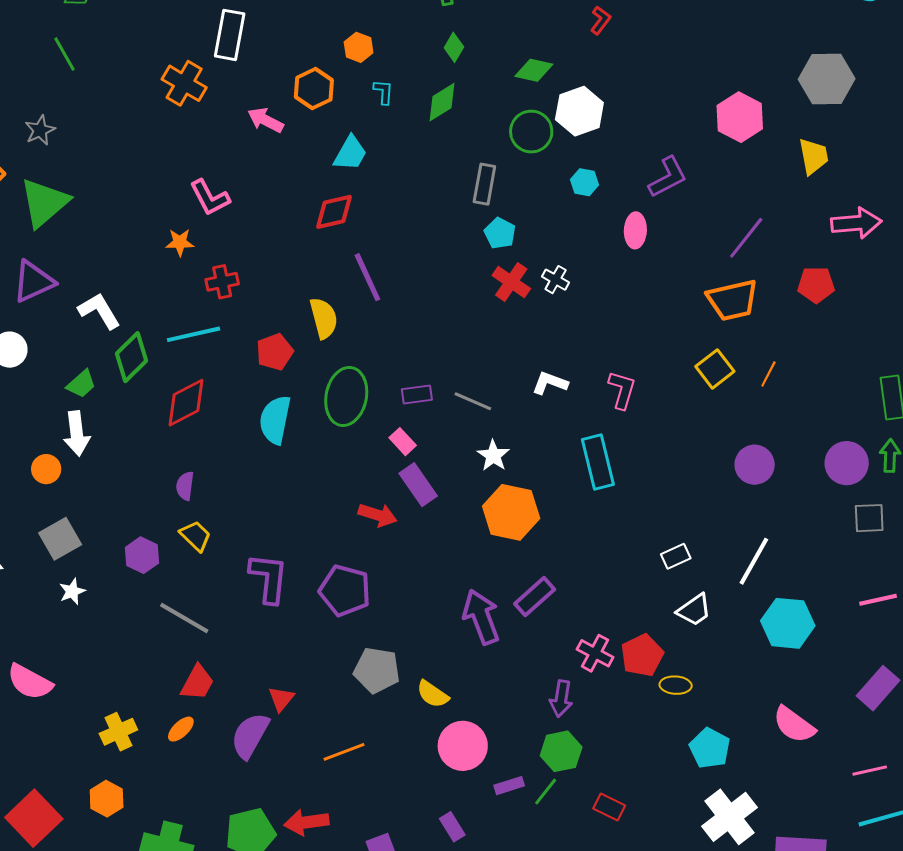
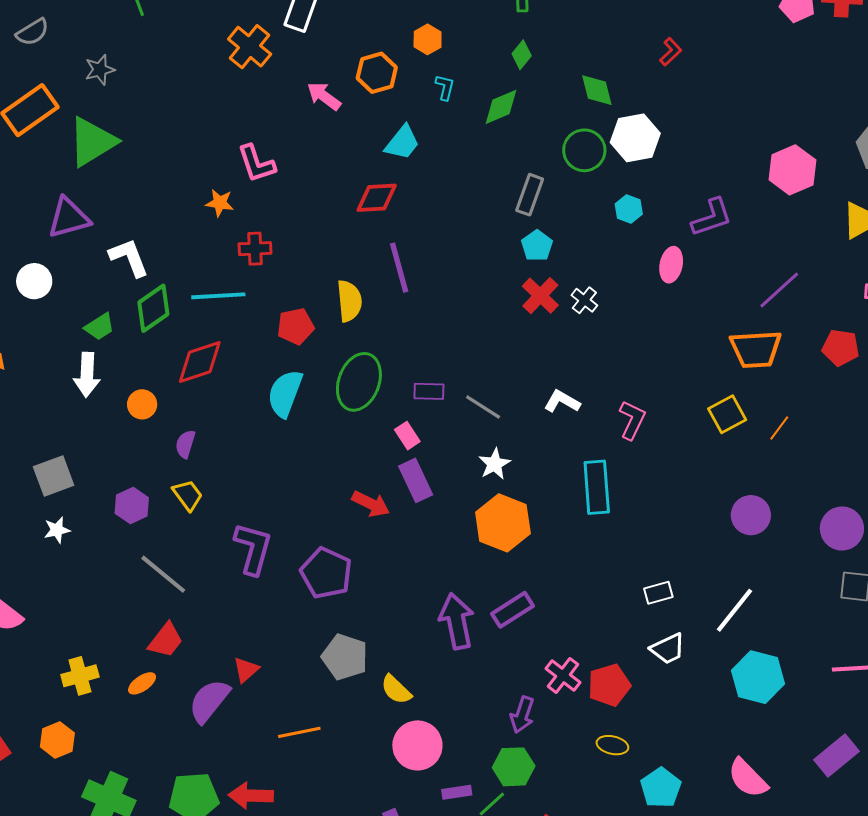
green diamond: (534, 70) -> (597, 90), turned 54
orange circle: (46, 469) -> (142, 404), moved
yellow ellipse: (676, 685) -> (612, 745), moved

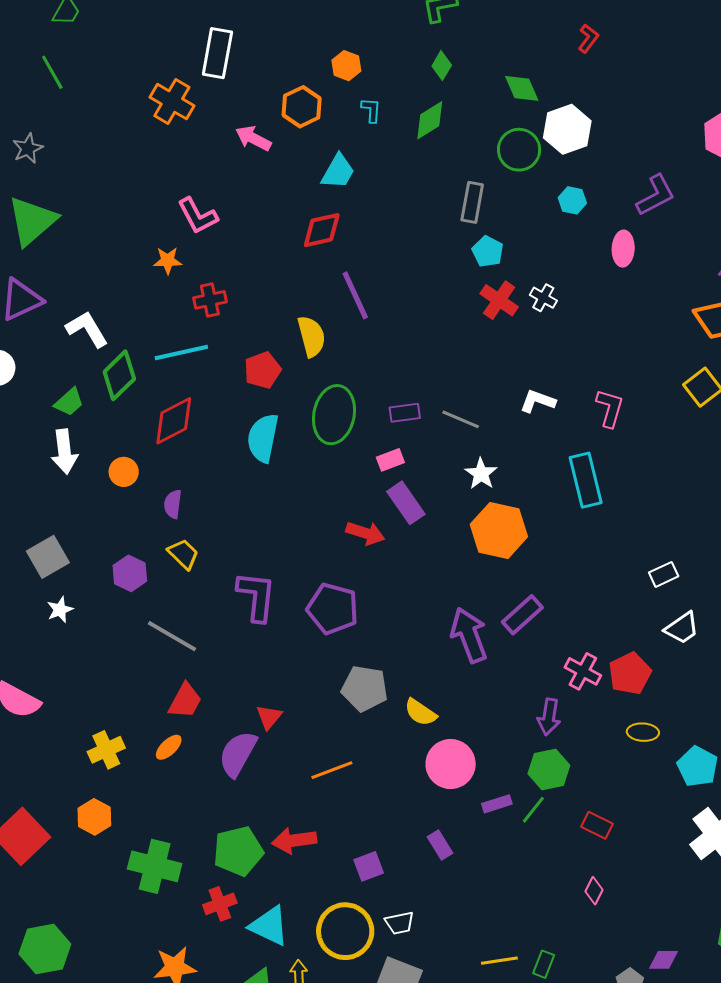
pink rectangle: (407, 436) -> (390, 460), turned -68

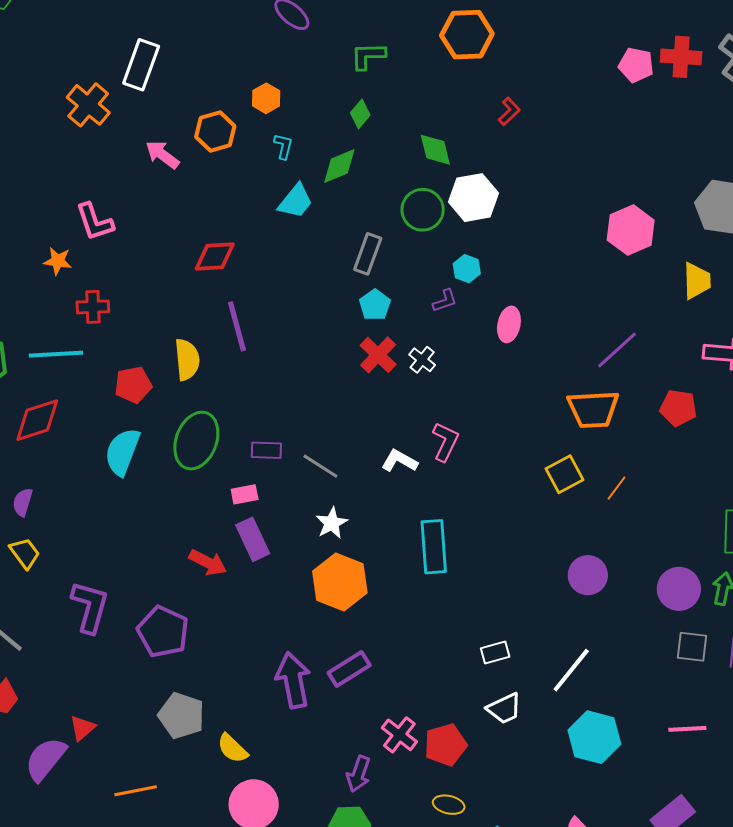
cyan trapezoid: (338, 171) -> (296, 201), moved
purple L-shape: (656, 195) -> (445, 301), moved, size x0.6
pink L-shape: (610, 408) -> (445, 442), moved

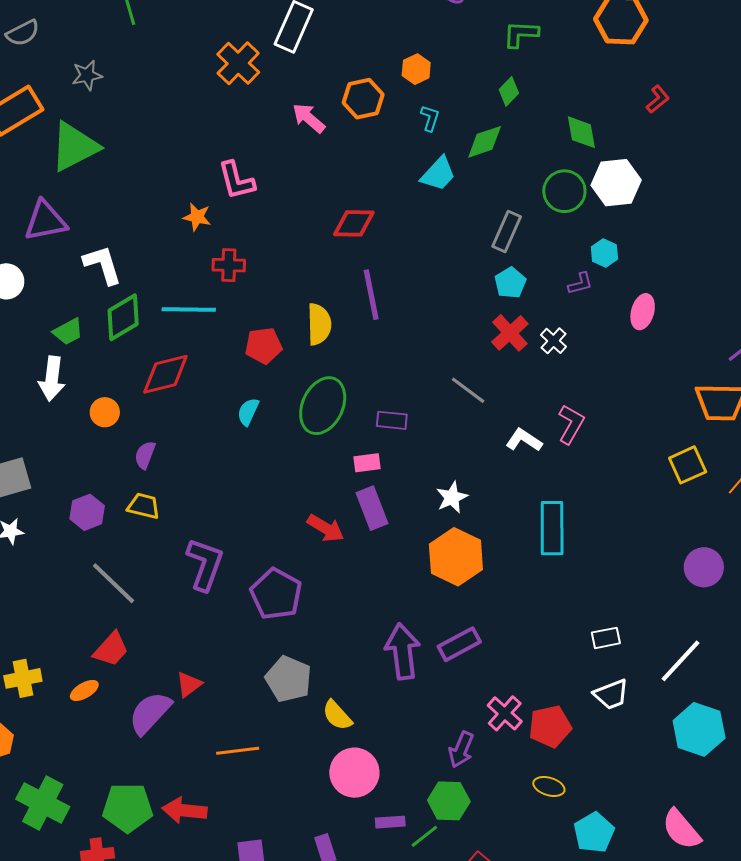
cyan semicircle: (122, 452) -> (248, 412), size x0.6
gray line: (320, 466) -> (468, 390), moved
yellow trapezoid: (25, 553) -> (144, 506), turned -44

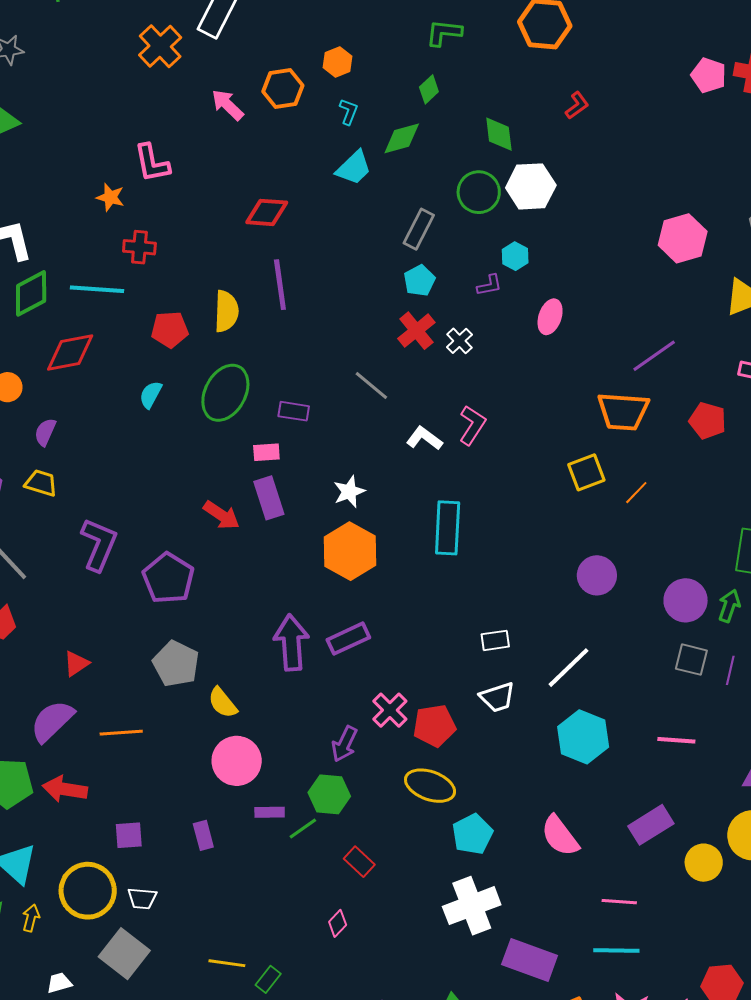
purple semicircle: (150, 713) -> (52, 721), moved
yellow ellipse: (549, 786) -> (430, 786), size x1.6

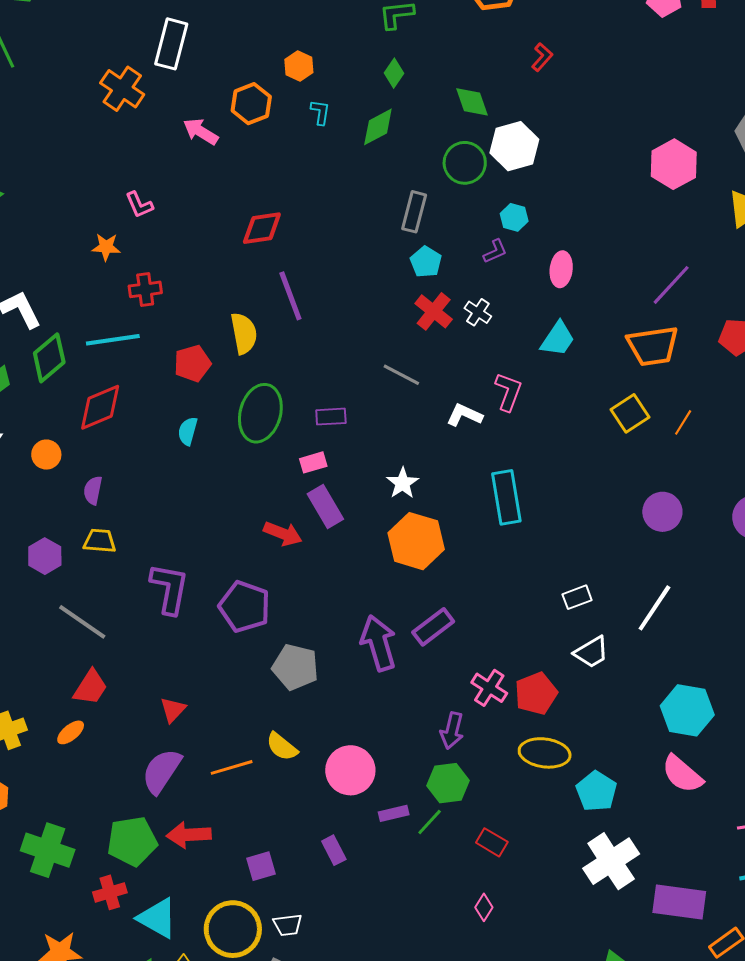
pink L-shape: (152, 163) -> (139, 205), size x0.7
cyan trapezoid: (354, 168) -> (558, 339), moved
gray pentagon: (176, 664) -> (295, 667), moved
yellow semicircle: (223, 703) -> (282, 747), moved
cyan hexagon: (583, 737) -> (687, 710), moved

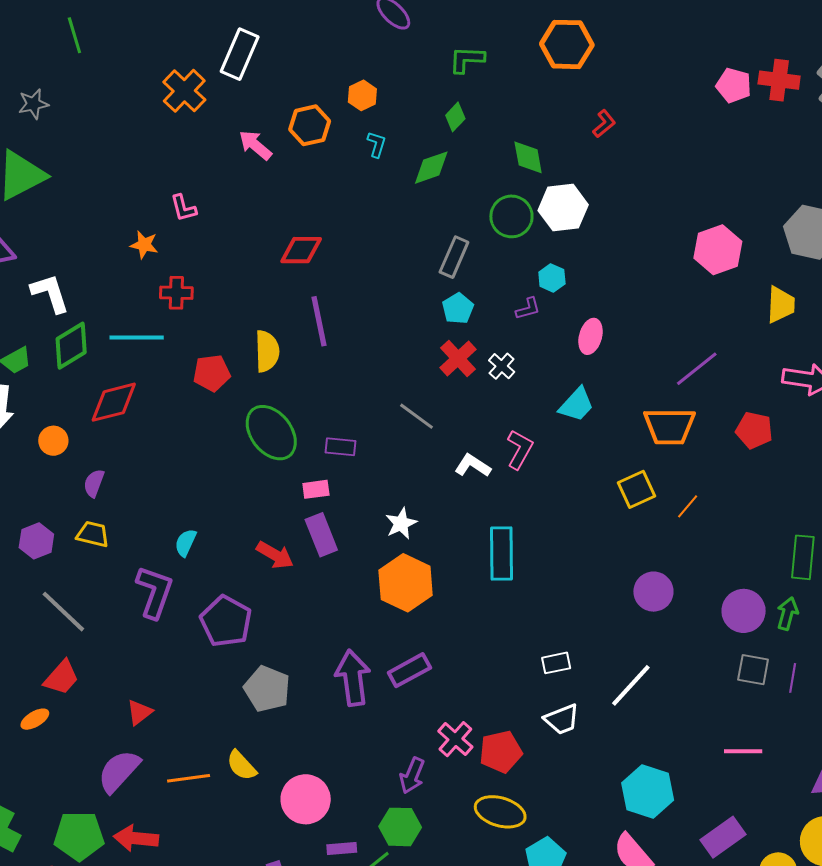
green ellipse: (260, 413) -> (271, 433), turned -62
cyan semicircle: (188, 431) -> (186, 543), moved

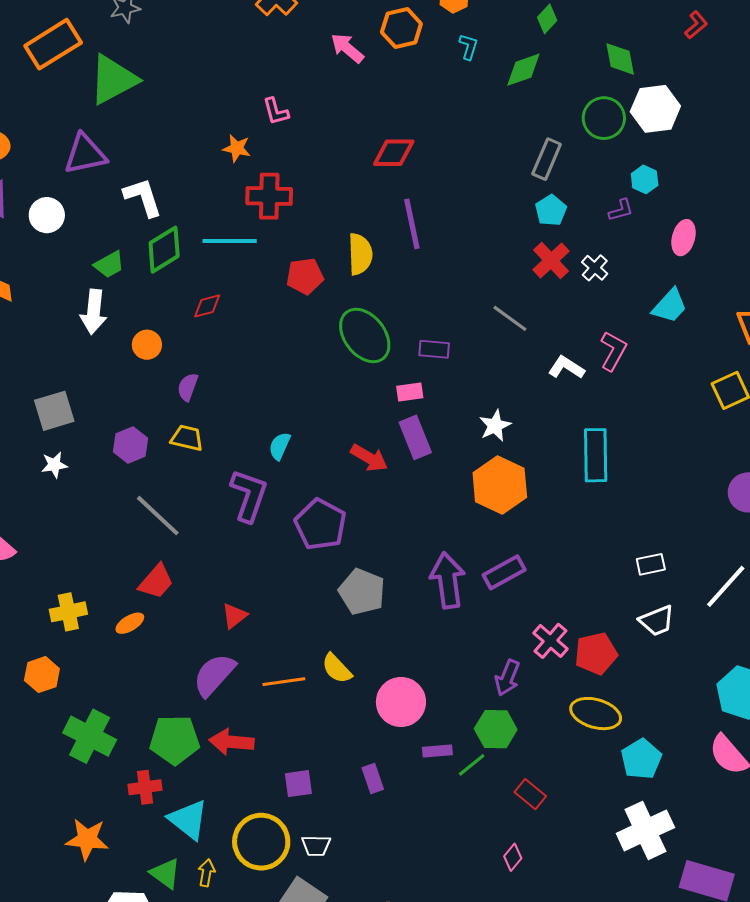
red cross: (176, 293) -> (269, 196), size x1.4
red diamond: (114, 402) -> (207, 306), size x0.6

